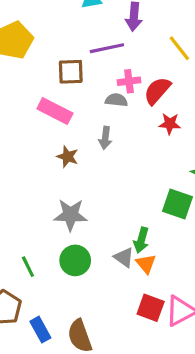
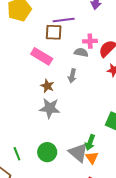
purple line: (107, 48) -> (64, 20), moved
gray star: (71, 215) -> (50, 108), moved
gray triangle: (124, 257) -> (78, 153), size x1.5

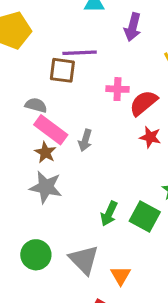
gray semicircle: (81, 52) -> (36, 105), moved
pink rectangle: (42, 56) -> (51, 130), moved
green arrow: (90, 142) -> (109, 214), moved
orange triangle: (92, 158) -> (121, 275), moved

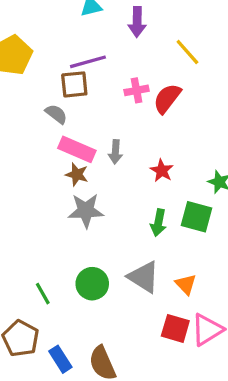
gray semicircle: (36, 105) -> (56, 114), moved, turned 35
red star: (150, 137) -> (162, 171), moved, turned 30

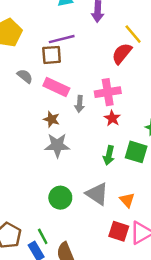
pink cross: (137, 90) -> (108, 92), moved, size x1.5
red semicircle: (167, 98) -> (122, 54), moved
gray semicircle: (56, 114) -> (25, 76), moved
pink rectangle: (77, 149) -> (56, 87), moved
green line: (43, 294) -> (43, 236), moved

